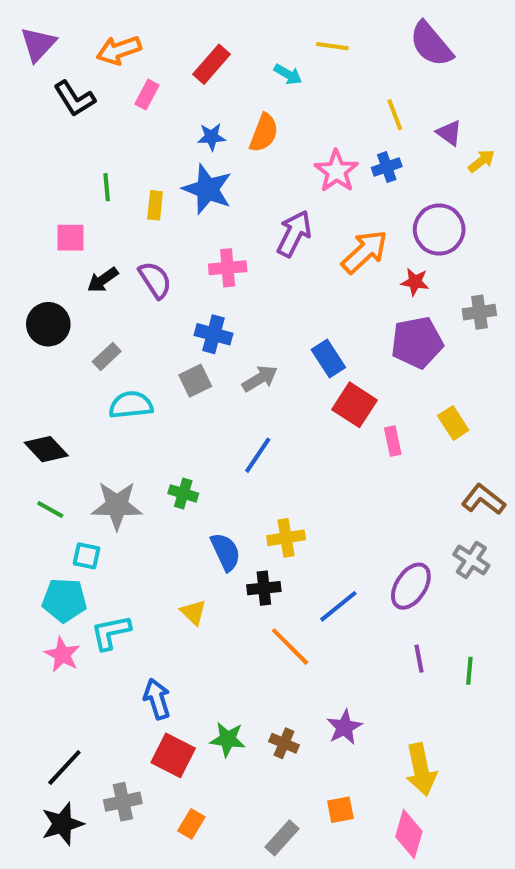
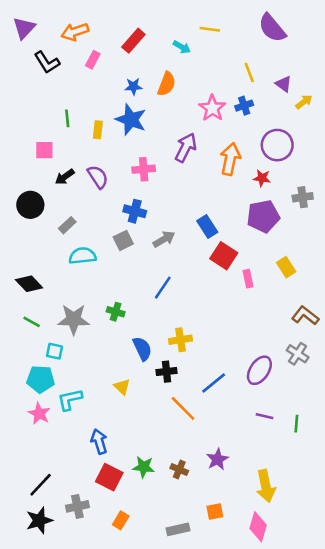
orange arrow: (365, 252) -> (230, 159), turned -36
purple line: (419, 659) -> (264, 416), turned -66
gray rectangle: (282, 838) -> (178, 529), turned 35

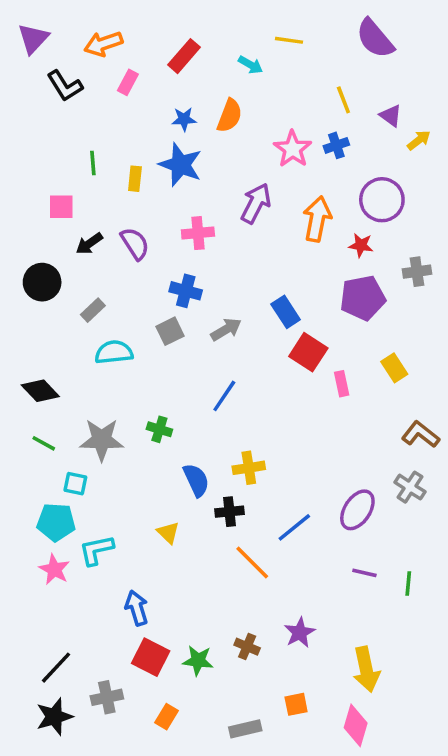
green star: (144, 467) -> (198, 661), moved

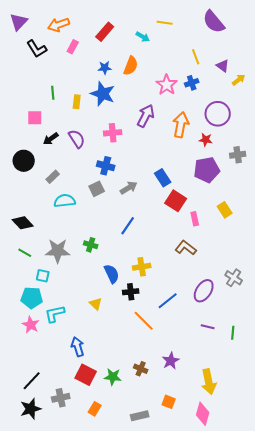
brown L-shape: (420, 435) -> (186, 248), moved
orange square: (296, 704) -> (169, 402), turned 32

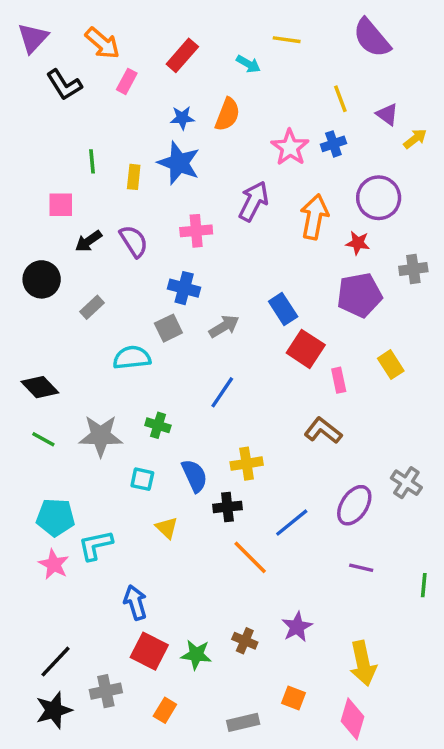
orange arrow: (59, 25) -> (102, 43), turned -120
cyan semicircle: (65, 201) -> (132, 358), moved
cyan square: (43, 276) -> (142, 479), moved
green line: (233, 333) -> (424, 585), moved

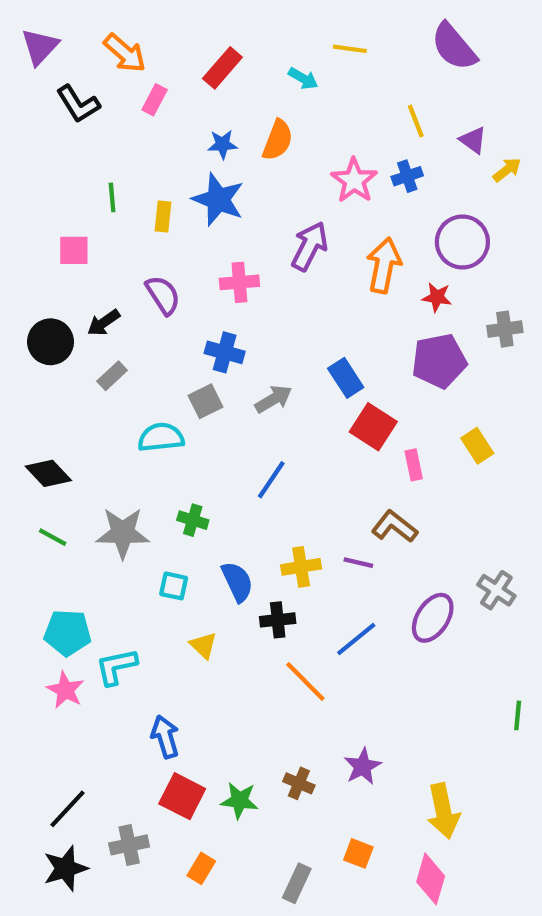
black arrow: (89, 241) -> (104, 323), moved
purple line: (361, 568) -> (358, 563), moved
gray rectangle: (243, 722) -> (297, 883), turned -52

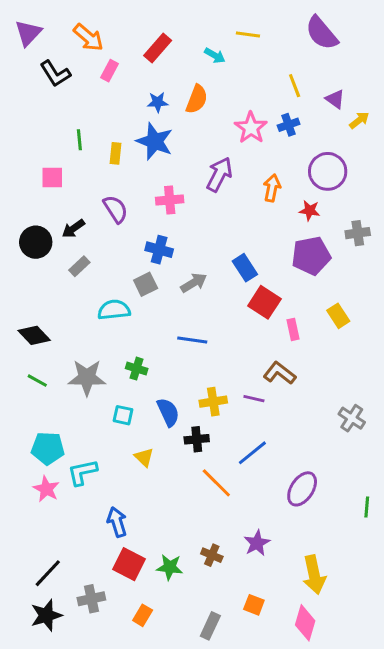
orange arrow: (384, 265) -> (272, 188), size x0.7
blue line: (271, 480) -> (192, 340), turned 64
purple ellipse: (433, 618) -> (302, 489), moved

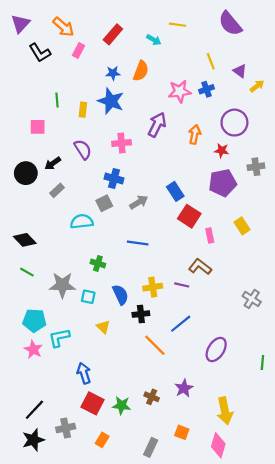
pink star: (251, 128) -> (180, 91), turned 30
gray star: (87, 378) -> (62, 285), moved

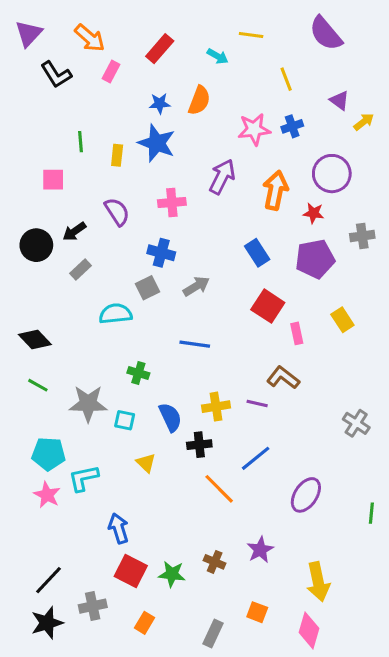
yellow line: (211, 61) -> (286, 79), moved
orange arrow: (195, 134) -> (275, 190), size x1.4
blue rectangle: (175, 191) -> (257, 253), moved

